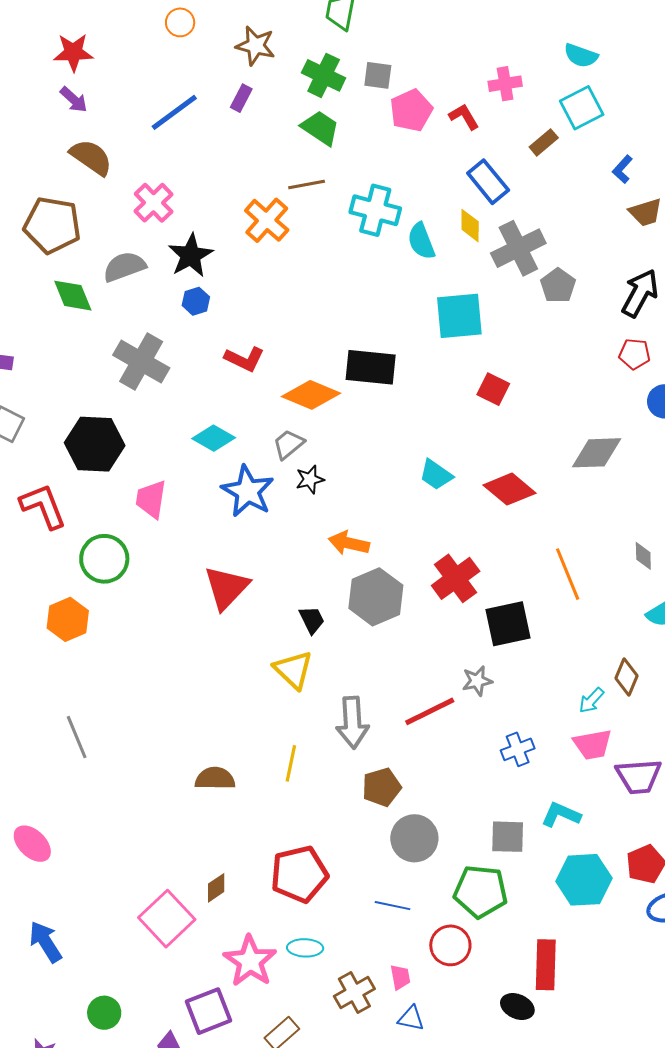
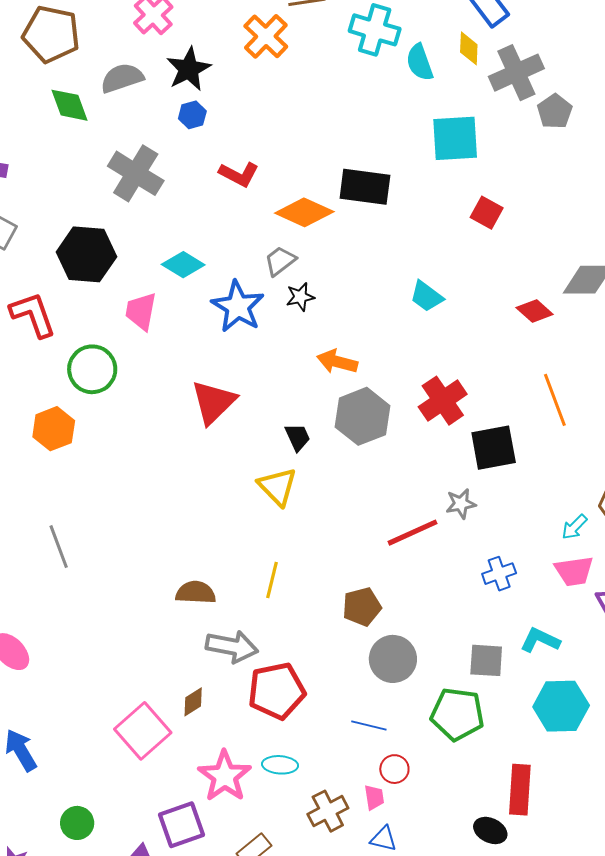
cyan diamond: (214, 438) -> (183, 265), moved
red diamond: (510, 489) -> (535, 311), moved, size x0.7
gray arrow: (352, 723) -> (232, 646), moved, turned -78
red circle: (450, 945) -> (394, 769), moved, size x0.7

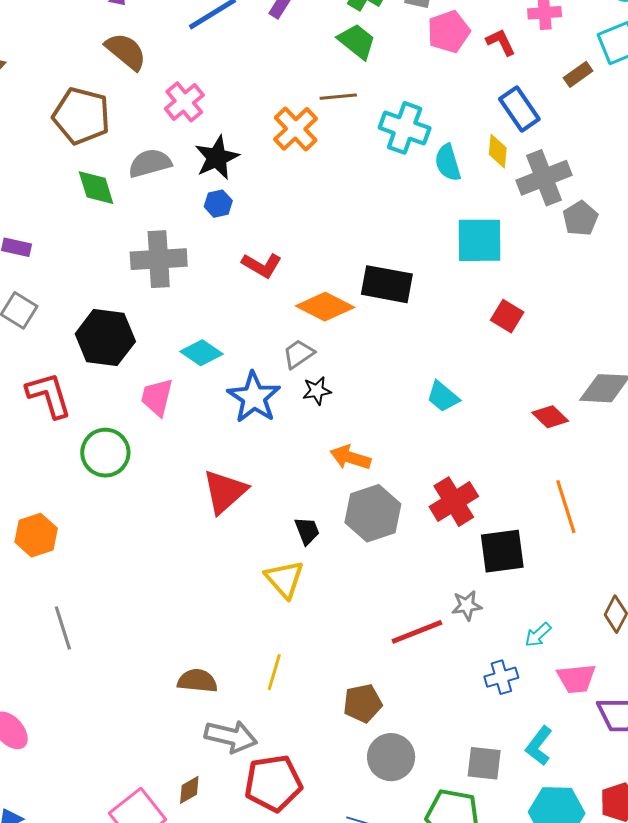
gray cross: (136, 173) -> (159, 259), turned -38
orange hexagon: (54, 429) -> (36, 535), moved
cyan arrow: (574, 527) -> (538, 635), moved
cyan L-shape: (540, 640) -> (539, 746), turned -81

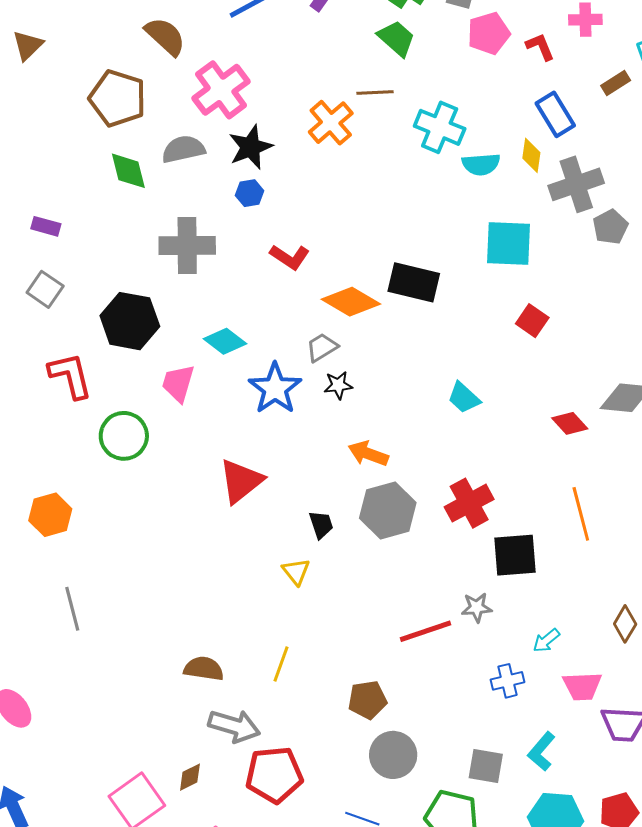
pink cross: (184, 102) -> (221, 90), size x1.4
cyan semicircle: (448, 163) -> (481, 164), turned -81
yellow triangle: (284, 579) -> (296, 572), size x0.7

